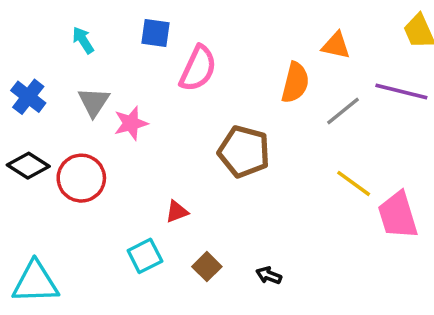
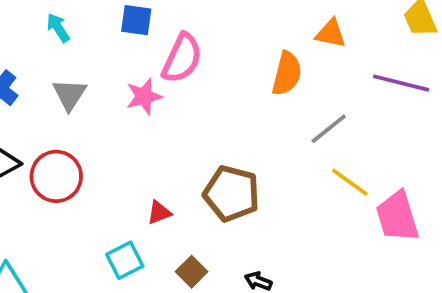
gray line: (343, 111) -> (329, 129), moved
pink star: (131, 123) -> (144, 96), moved
brown pentagon: (244, 152) -> (232, 194), moved

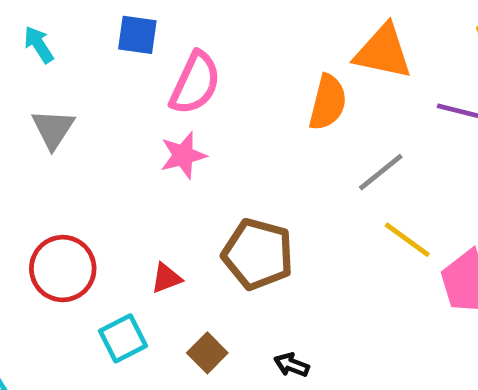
orange triangle: (331, 33) -> (383, 52), size x1.5
pink star: (144, 96) -> (183, 155), moved
red circle: (56, 176) -> (63, 269), moved

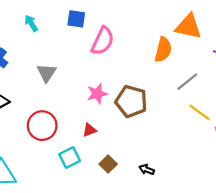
gray triangle: (53, 129) -> (47, 73), moved
pink star: (183, 155) -> (97, 94), moved
brown pentagon: (258, 254) -> (131, 101), moved

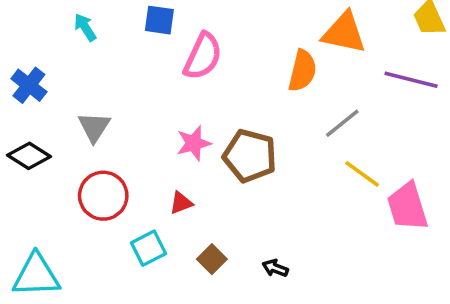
gray triangle: (47, 73) -> (94, 127), moved

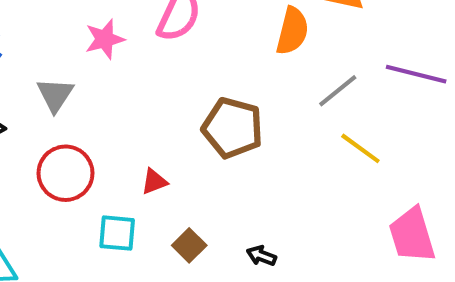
purple line: (411, 80) -> (416, 74), moved
pink star: (194, 143) -> (105, 39), moved
pink trapezoid: (407, 207) -> (412, 235), moved
cyan square: (148, 248) -> (117, 233), turned 32

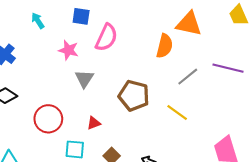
pink star: (105, 39) -> (68, 50), turned 30
gray triangle: (55, 95) -> (84, 79), moved
yellow line: (360, 148) -> (177, 112), moved

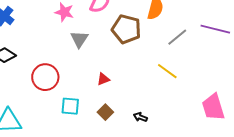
brown pentagon: (134, 96) -> (126, 29), moved
red triangle: (94, 123) -> (103, 79), moved

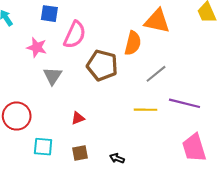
purple line: (215, 29) -> (185, 103), moved
yellow line: (167, 71) -> (145, 110), turned -35
brown square: (105, 112) -> (80, 153), turned 35

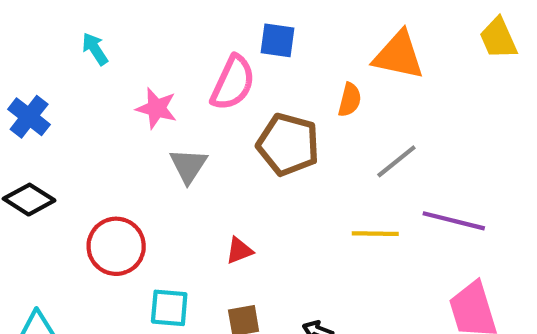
blue square: (49, 14) -> (278, 40), moved
orange semicircle: (133, 43) -> (350, 100), size x0.7

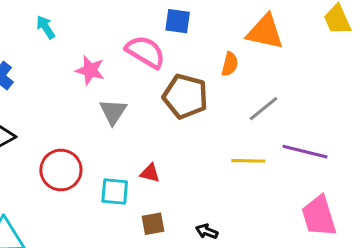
pink semicircle: (233, 83) -> (145, 52), turned -84
red triangle: (239, 251) -> (150, 173), turned 35
cyan square: (169, 308) -> (115, 191), moved

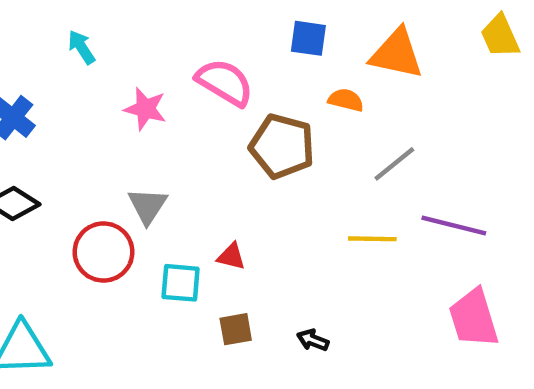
blue square: (178, 21) -> (308, 38), moved
orange semicircle: (230, 64) -> (346, 100), turned -90
gray triangle: (113, 112) -> (148, 206), moved

